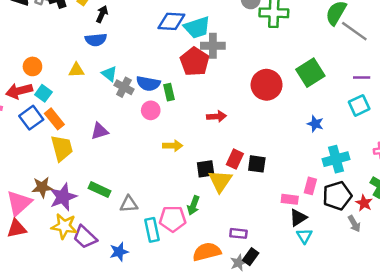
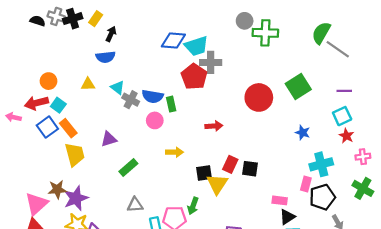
pink rectangle: (310, 186) -> (306, 184), moved
green rectangle: (100, 190) -> (128, 168), moved, turned -66
red star: (364, 203) -> (346, 136), moved

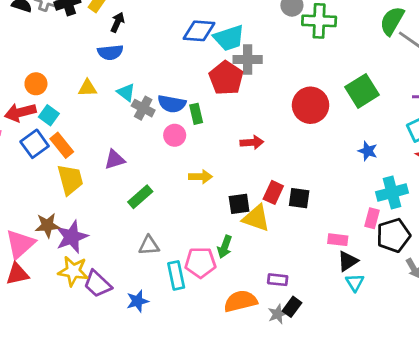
yellow triangle: (217, 184) -> (256, 218), turned -45

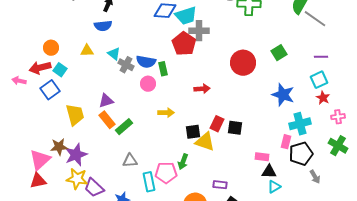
green square: (362, 91) -> (279, 53), size x0.7
orange rectangle: (62, 145) -> (107, 120), moved
blue star: (368, 151) -> (283, 95), size x1.6
black triangle: (348, 261) -> (269, 172), turned 35
cyan triangle: (355, 283) -> (274, 187), turned 32

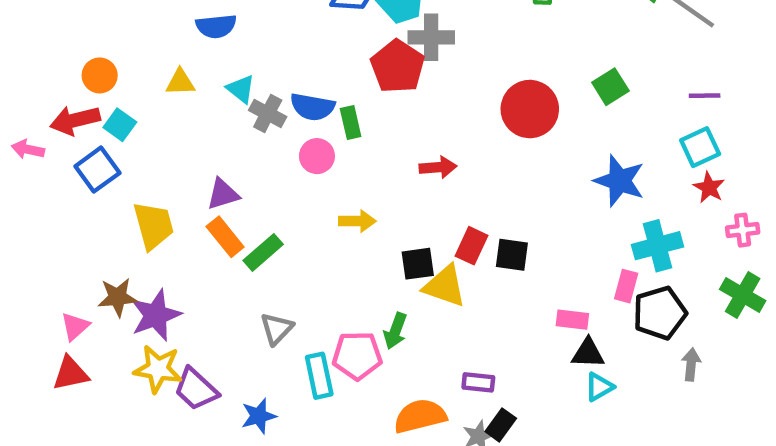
pink triangle: (40, 160) -> (75, 326), size x0.6
gray triangle: (130, 161) -> (277, 329), turned -42
gray arrow: (315, 177) -> (691, 364), turned -144

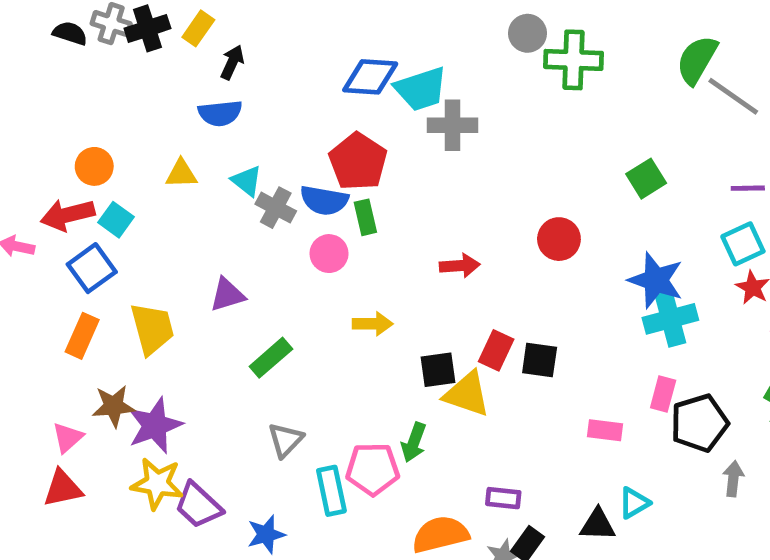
red pentagon: (398, 66) -> (358, 162), moved
red circle: (530, 109) -> (559, 239), moved, size x0.7
orange rectangle: (225, 237) -> (82, 336), moved, turned 63
cyan cross: (657, 246) -> (670, 319), moved
black triangle: (588, 353) -> (598, 525), moved

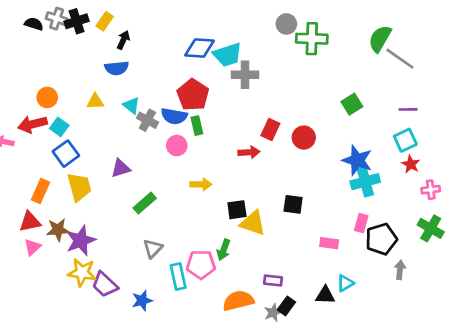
blue square: (92, 268) -> (66, 154), moved
red rectangle: (496, 350) -> (270, 130), moved
red triangle: (63, 488) -> (30, 222), moved

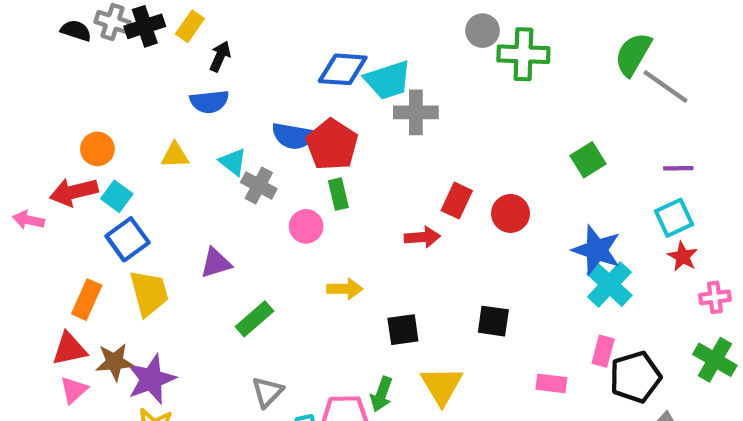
blue semicircle: (174, 116) -> (293, 136), moved
cyan cross: (365, 182) -> (609, 284), turned -32
yellow triangle: (253, 223) -> (442, 386), moved, turned 40

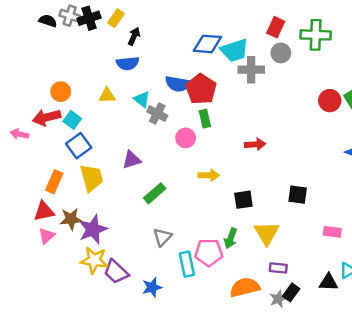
gray circle: (483, 31) -> (281, 53), moved
red rectangle: (457, 201) -> (276, 27), moved
red circle: (511, 213) -> (330, 101), moved

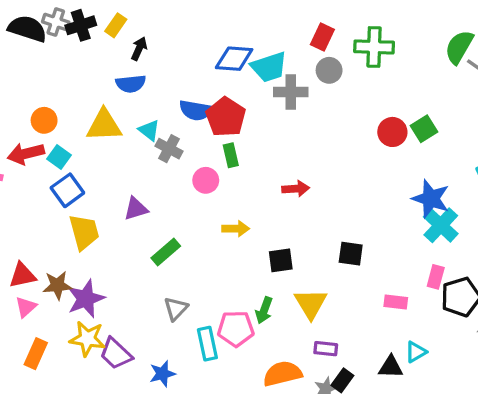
black semicircle: (48, 21) -> (27, 29), size x1.6
yellow triangle: (107, 95) -> (104, 125), size x1.6
orange rectangle: (54, 182) -> (36, 354), moved

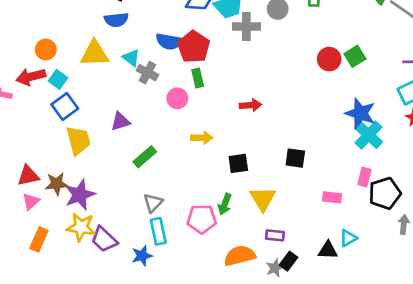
cyan rectangle: (207, 344) -> (158, 231), moved

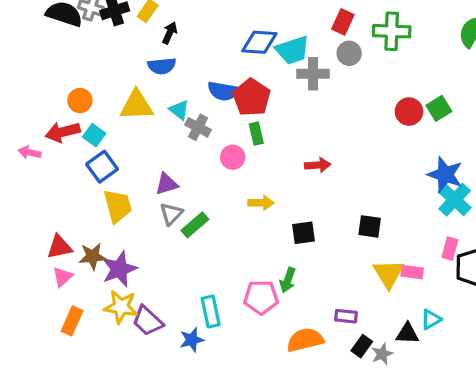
yellow triangle: (263, 199) -> (388, 274), moved
gray triangle: (153, 203) -> (171, 214), moved
gray star: (275, 268) -> (382, 354), moved

